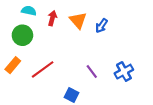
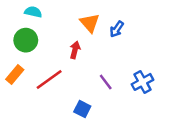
red arrow: (52, 18) -> (75, 50), moved

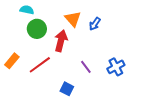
green circle: (26, 40) -> (37, 29), moved
red arrow: (75, 50) -> (61, 41), size x1.5

